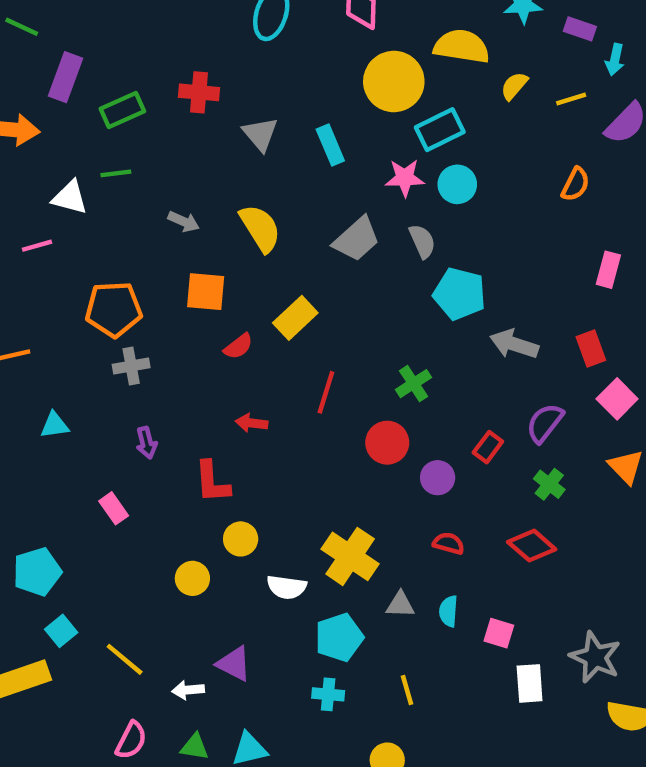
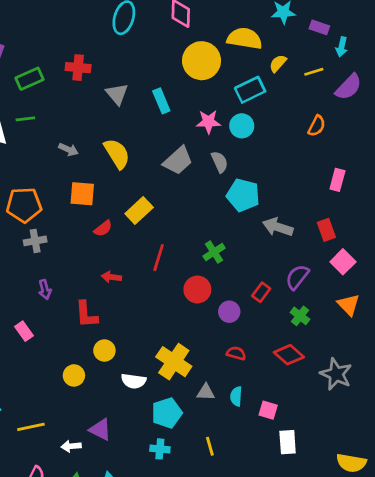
cyan rectangle: (440, 130) -> (250, 90), moved
gray star: (595, 657) -> (336, 374), moved
yellow line: (125, 659) -> (31, 427), turned -52

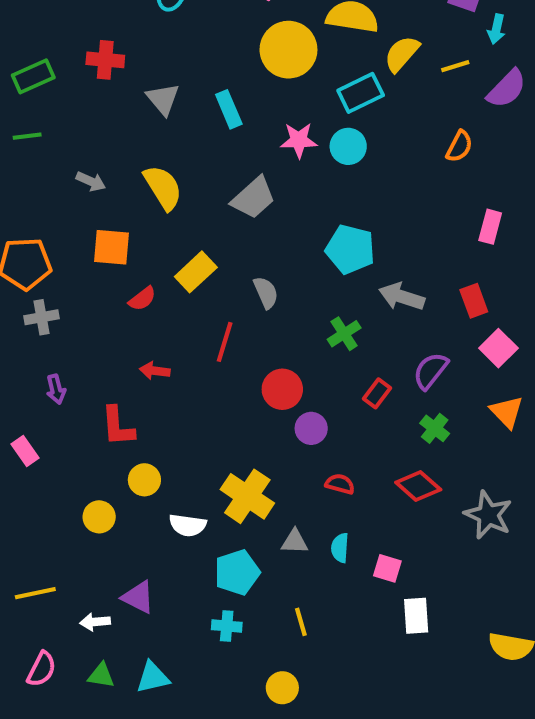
yellow semicircle: (278, 63) -> (402, 54), size x1.4
gray semicircle: (220, 162) -> (266, 293), moved
green cross: (214, 252) -> (344, 334), moved
purple circle: (229, 312) -> (311, 428), moved

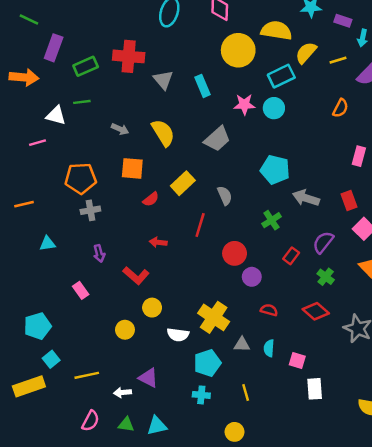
red cross: (105, 60) -> (129, 56), size x1.4
red L-shape: (118, 426) -> (136, 276), turned -45

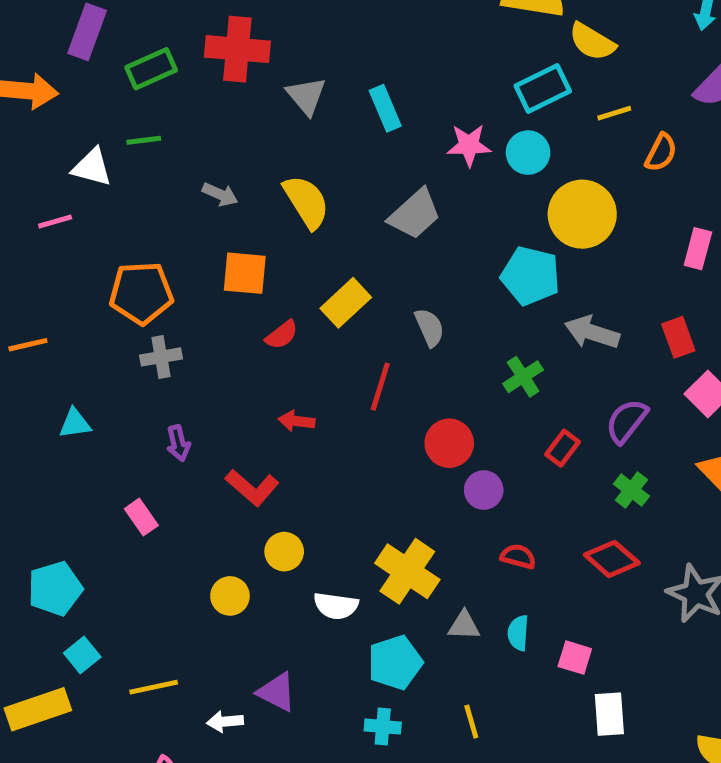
yellow circle: (238, 50) -> (582, 214), moved
yellow semicircle: (306, 53) -> (592, 42), turned -100
yellow line: (338, 60) -> (614, 113), moved

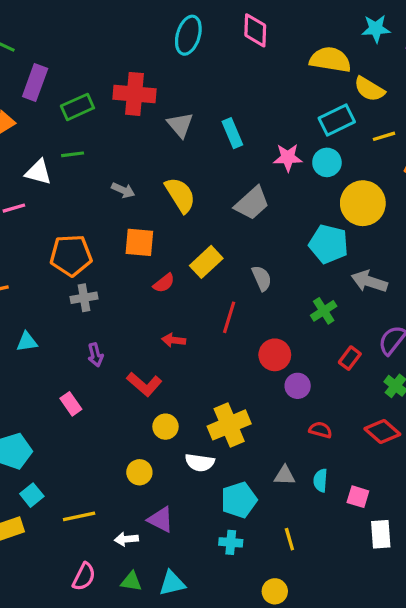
yellow cross: (407, 571) -> (229, 425), moved, turned 33
yellow circle: (230, 596) -> (139, 472), moved

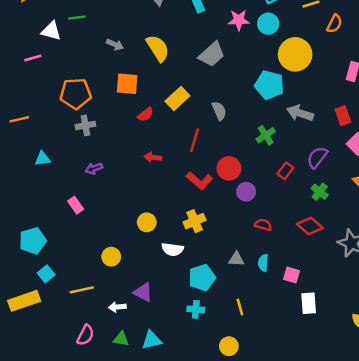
purple arrow: (95, 355) -> (94, 168), turned 84
red L-shape: (144, 384) -> (199, 181), moved
yellow cross: (229, 425) -> (195, 221), size x0.7
yellow circle: (139, 472) -> (111, 257), moved

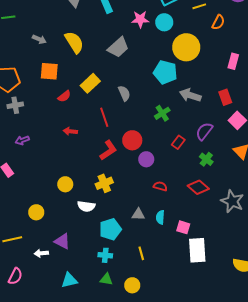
red line: (195, 140) -> (104, 117), turned -36
red L-shape: (199, 181) -> (108, 150), turned -75
white rectangle: (309, 303) -> (197, 250), size x1.4
green triangle: (121, 339) -> (106, 279), moved

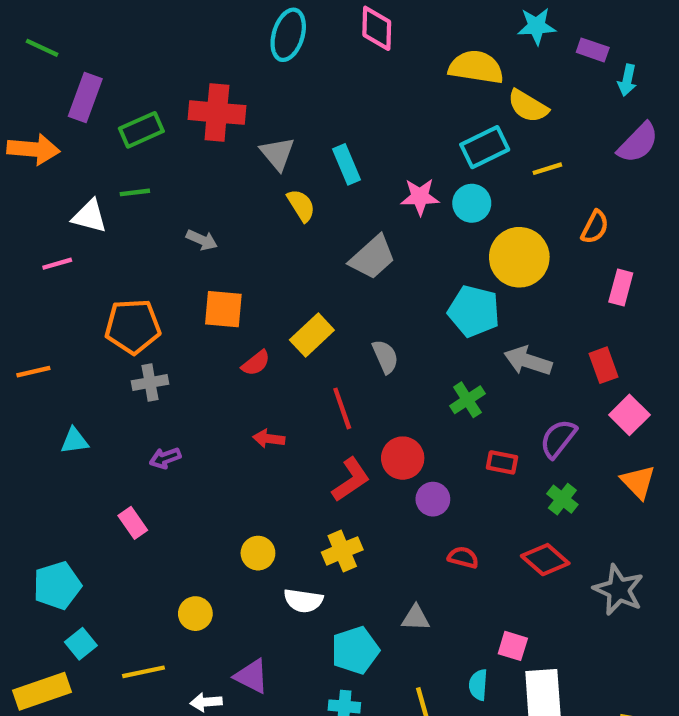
orange semicircle: (218, 22) -> (595, 227), moved
yellow semicircle: (74, 42) -> (301, 205), moved, size x0.7
red rectangle: (178, 142) -> (502, 462), turned 64
cyan semicircle: (160, 217) -> (478, 685), moved

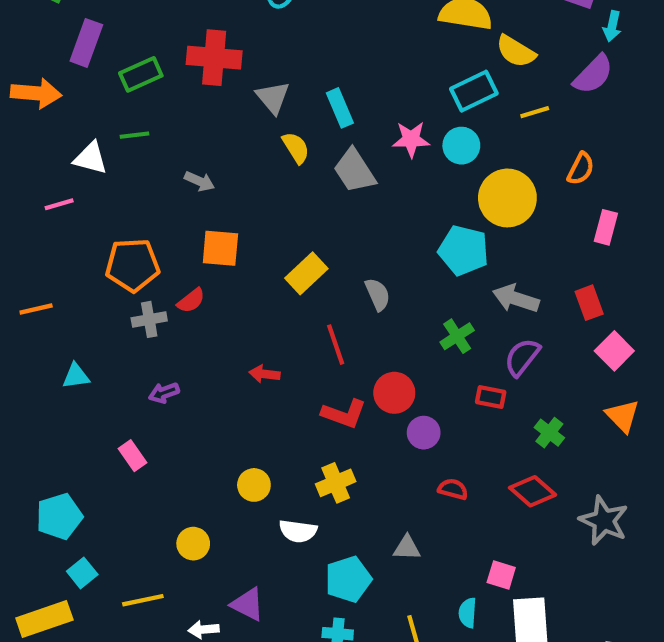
purple semicircle: (638, 143) -> (593, 74), moved
gray trapezoid: (372, 257) -> (354, 171), moved, turned 99
red semicircle: (256, 363) -> (191, 301), moved
purple semicircle: (558, 439) -> (522, 357), moved
red L-shape: (351, 480) -> (344, 414), turned 54

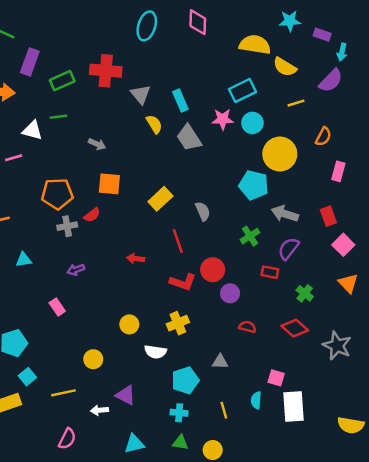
cyan rectangle: (474, 91) -> (243, 91), moved

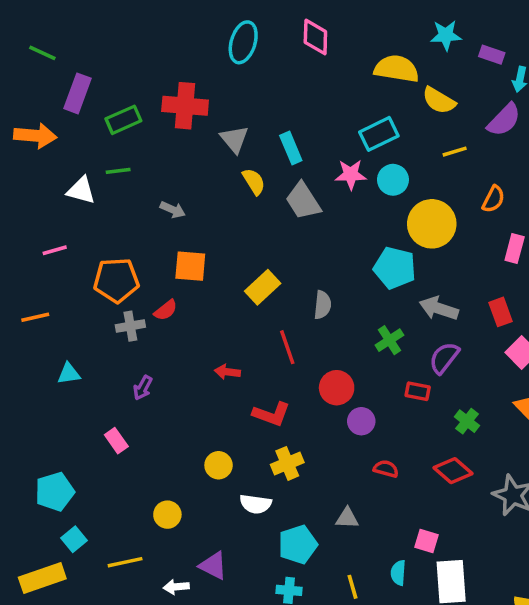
pink line: (14, 158) -> (55, 250), moved
gray semicircle: (203, 211) -> (322, 305), turned 30
purple arrow: (76, 270) -> (143, 388), turned -42
red L-shape: (183, 282) -> (271, 414), moved

